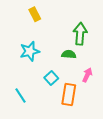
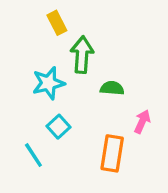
green arrow: (80, 34) -> (82, 55), moved
cyan square: (51, 78) -> (59, 127), moved

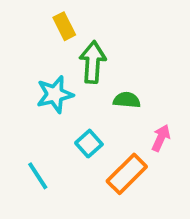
cyan square: (59, 127) -> (89, 144), moved
orange rectangle: (112, 153) -> (127, 174), turned 36

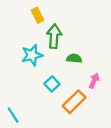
cyan line: (38, 176) -> (13, 115), moved

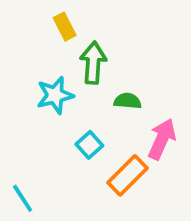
pink arrow: (94, 81) -> (162, 139), size x1.5

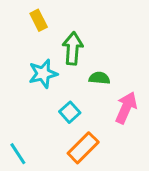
yellow rectangle: (65, 27) -> (39, 20), moved
orange rectangle: (128, 175) -> (83, 148), moved

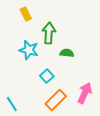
cyan star: (43, 74) -> (29, 50), turned 30
pink arrow: (126, 108) -> (85, 93), moved

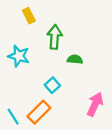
cyan star: (29, 50) -> (19, 56), moved
orange rectangle: (56, 100) -> (39, 112), moved

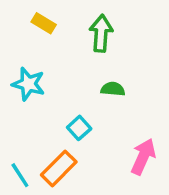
yellow rectangle: (29, 16) -> (44, 23), turned -32
green arrow: (55, 37) -> (101, 33), moved

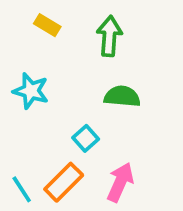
green semicircle: (113, 89) -> (122, 96), size x1.4
pink arrow: (143, 157) -> (120, 182), moved

